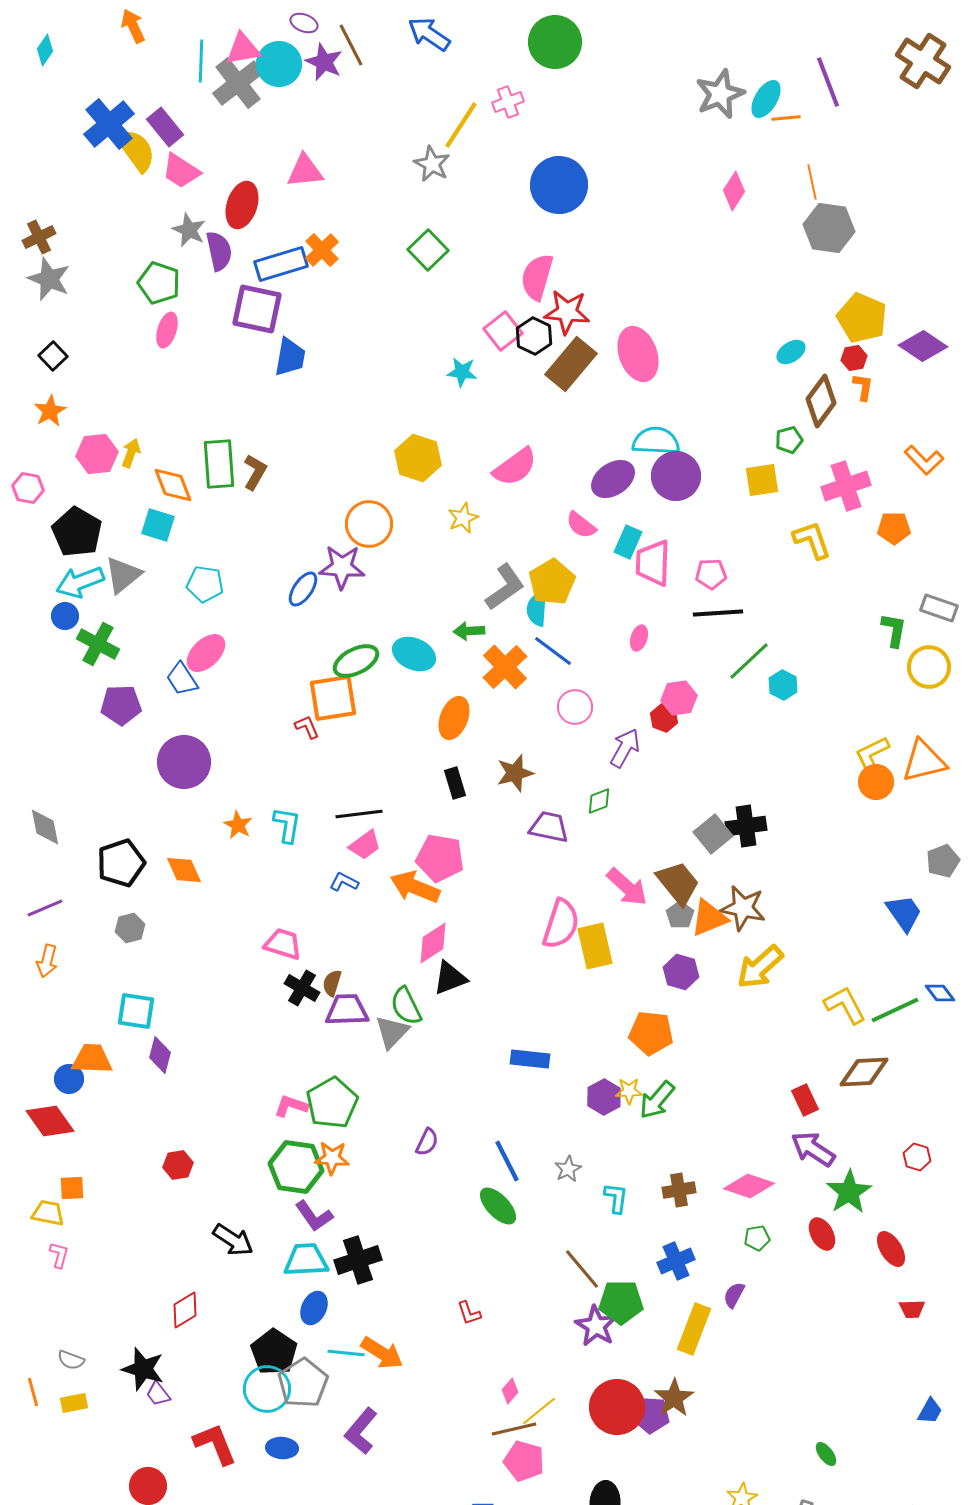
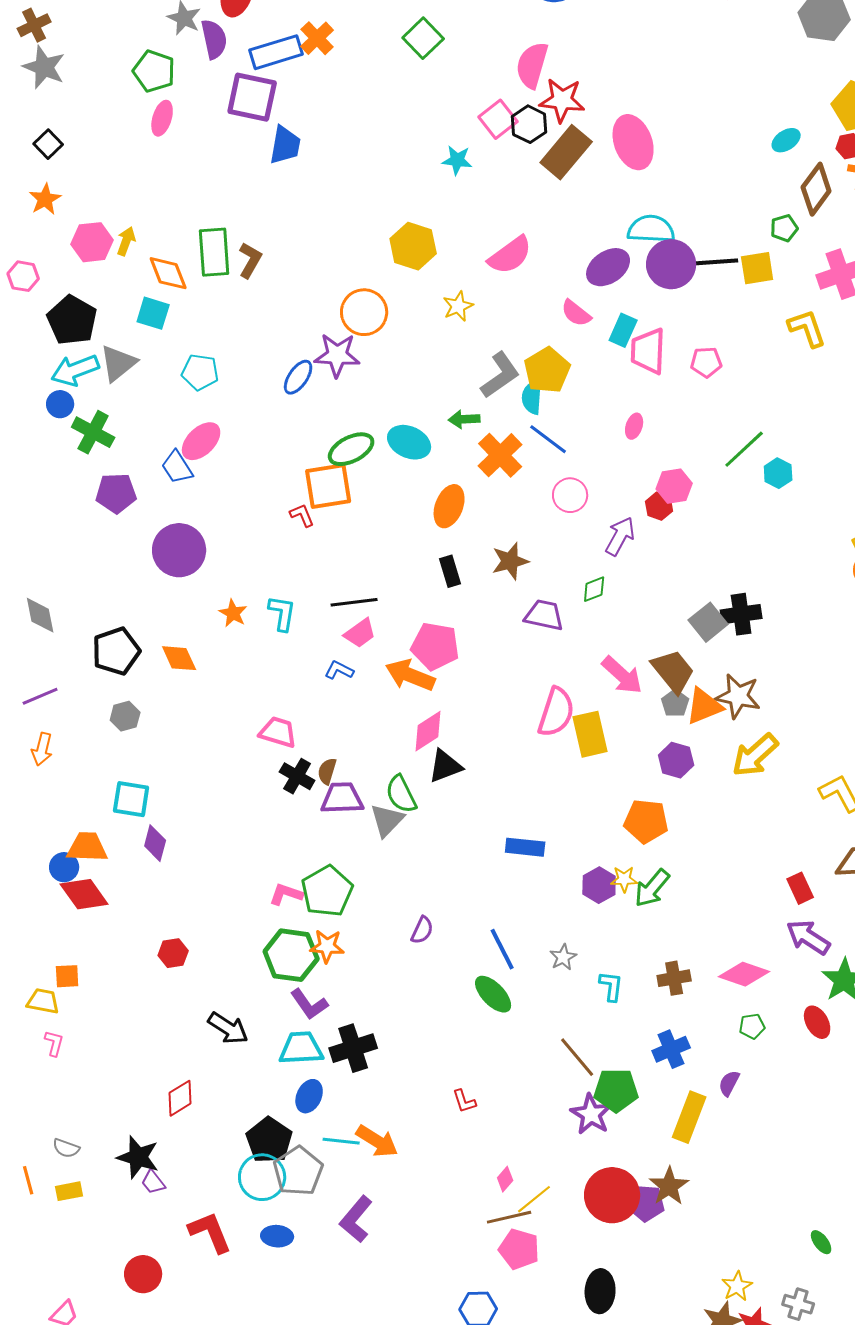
black line: (718, 613) -> (713, 262), moved
red diamond: (50, 1121) -> (84, 894), moved

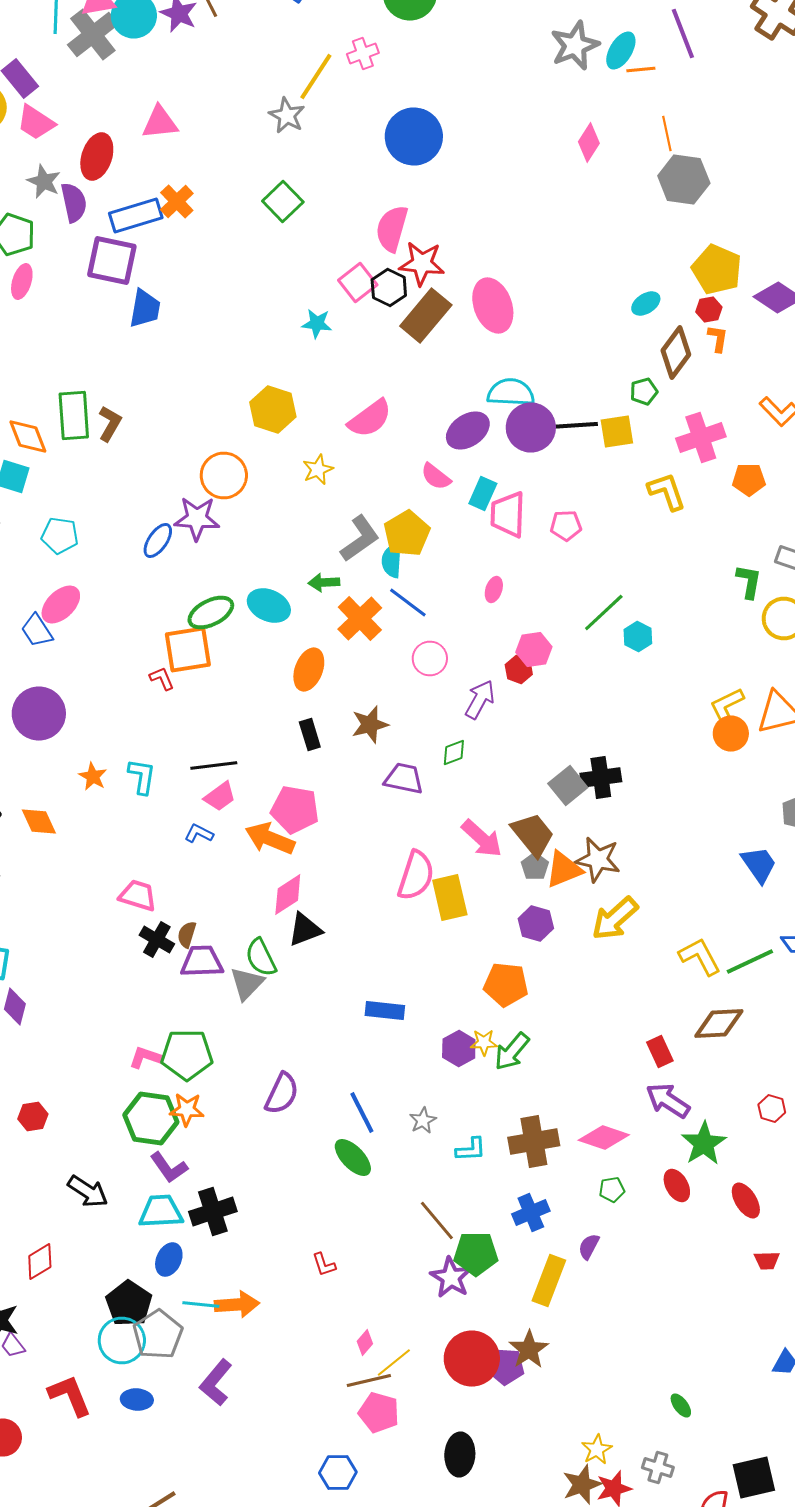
green pentagon: (327, 891) -> (187, 1054), turned 30
purple semicircle: (422, 930) -> (282, 1094), size x1.5
brown cross: (674, 978) -> (534, 1142), size x1.5
cyan L-shape: (611, 986) -> (471, 1150), turned 80
orange arrow: (377, 1141) -> (237, 1304), turned -36

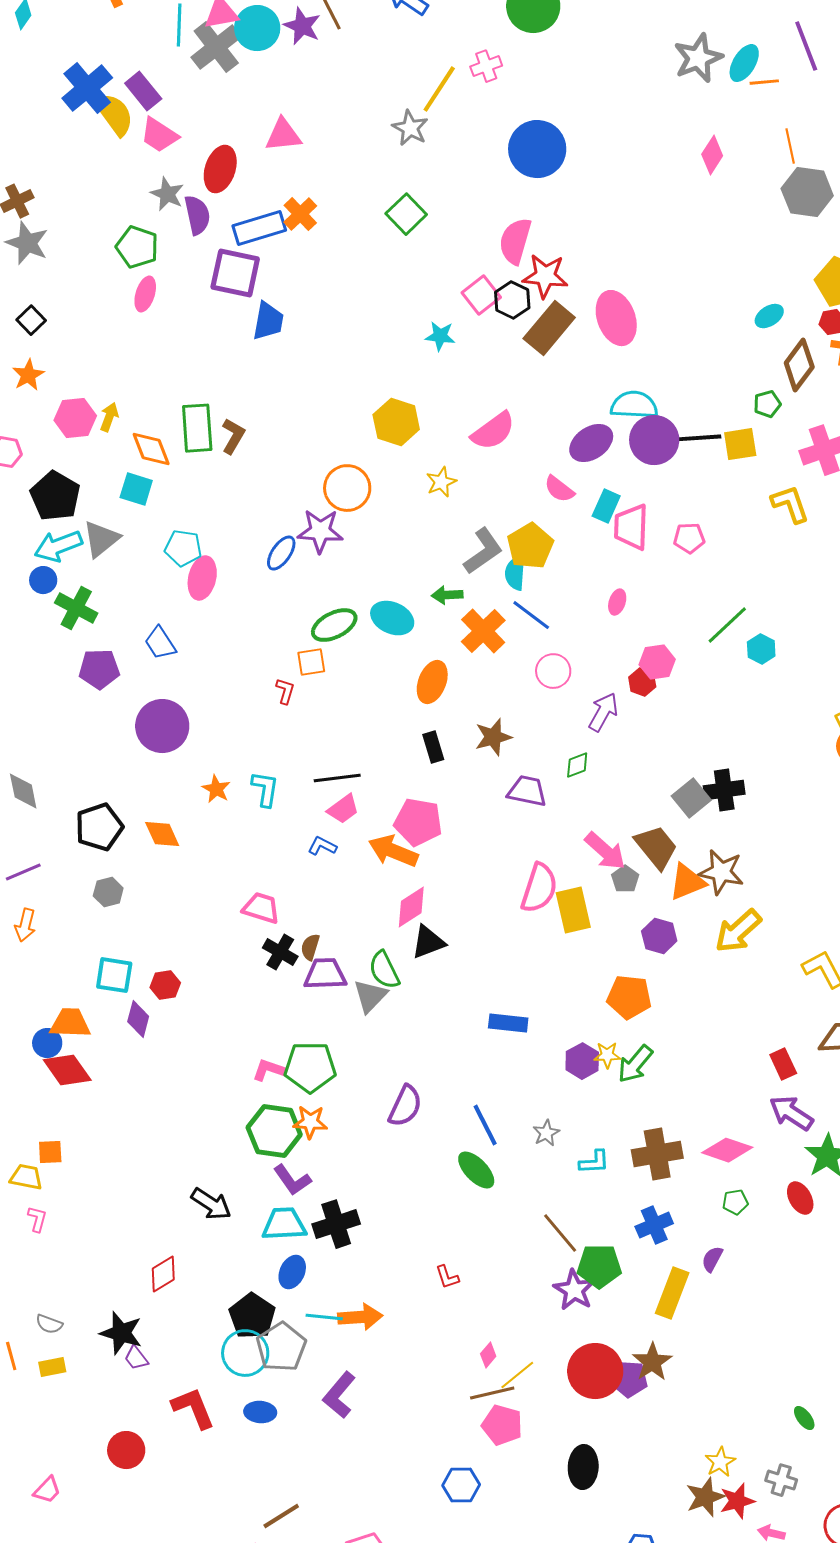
pink ellipse: (61, 604) -> (202, 578), moved, turned -33
orange square: (188, 650) -> (311, 662), size x0.6
red L-shape: (162, 678) -> (285, 691), turned 40
gray pentagon: (535, 866) -> (625, 879), moved
red hexagon: (33, 1116) -> (165, 985), moved

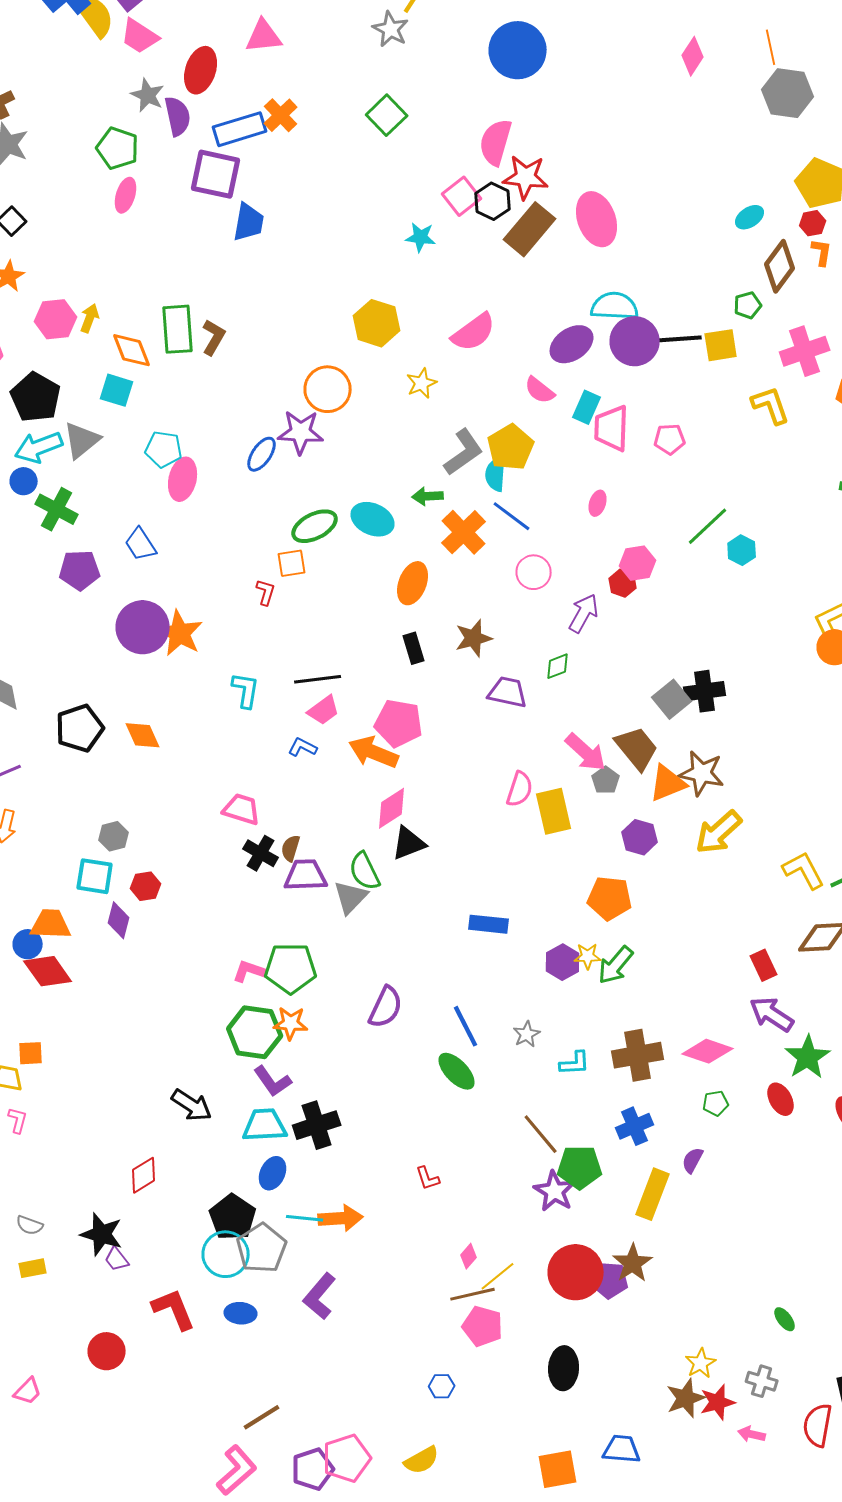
orange star: (216, 789) -> (180, 633), moved, size x1.6
pink semicircle: (539, 888) -> (520, 789), size x0.7
gray hexagon: (108, 892) -> (114, 836), moved
blue hexagon: (461, 1485) -> (442, 1386), size x0.7

